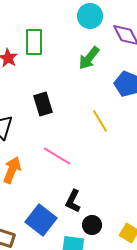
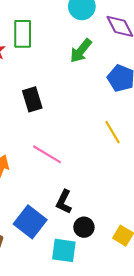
yellow line: (100, 121) -> (112, 132), moved

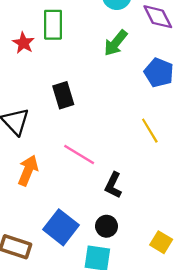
black L-shape: (64, 202) -> (113, 185), moved
black circle: (84, 227) -> (107, 226), moved

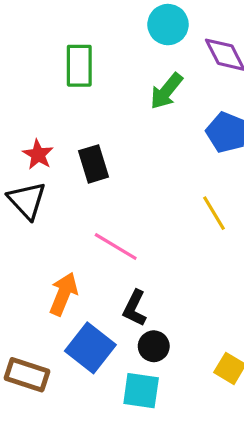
red star: (23, 43) -> (38, 154), moved
orange arrow: (28, 170) -> (63, 294), moved
black L-shape: (113, 185) -> (135, 308), moved

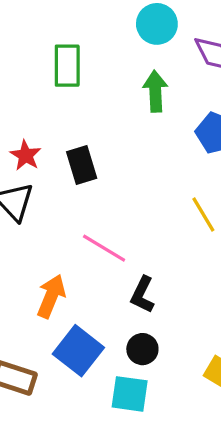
green arrow: (166, 91) -> (155, 91), turned 138
black L-shape: (135, 308) -> (142, 295), moved

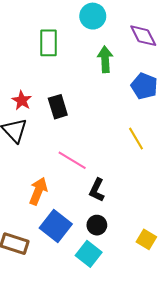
cyan circle: (157, 24) -> (93, 16), moved
cyan square: (130, 394) -> (89, 254), turned 30

